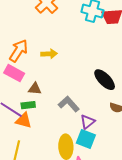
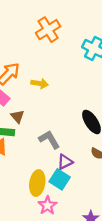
brown triangle: (35, 89) -> (18, 117), turned 32

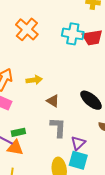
brown triangle: (18, 117) -> (53, 101), moved
gray L-shape: (49, 140) -> (58, 127), turned 50

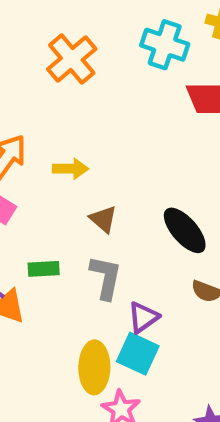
cyan cross: (73, 34) -> (165, 45), moved
green rectangle: (18, 132) -> (44, 269), moved

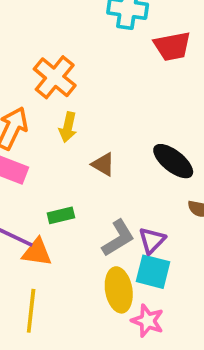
orange cross: (72, 59) -> (55, 77), moved
yellow arrow: (70, 169) -> (68, 127), turned 112
gray L-shape: (106, 277) -> (118, 238), moved, turned 57

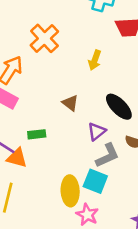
yellow arrow: (68, 127) -> (95, 60), moved
gray L-shape: (118, 238) -> (107, 155), moved
purple triangle: (152, 240) -> (97, 131), moved

